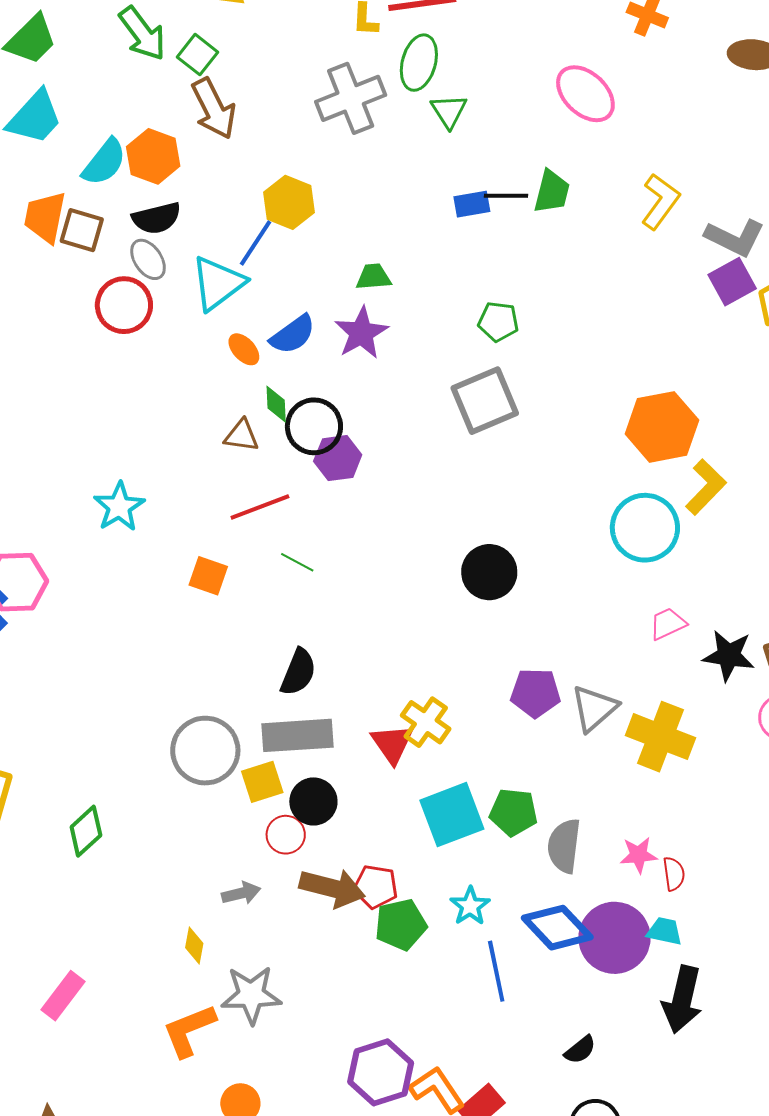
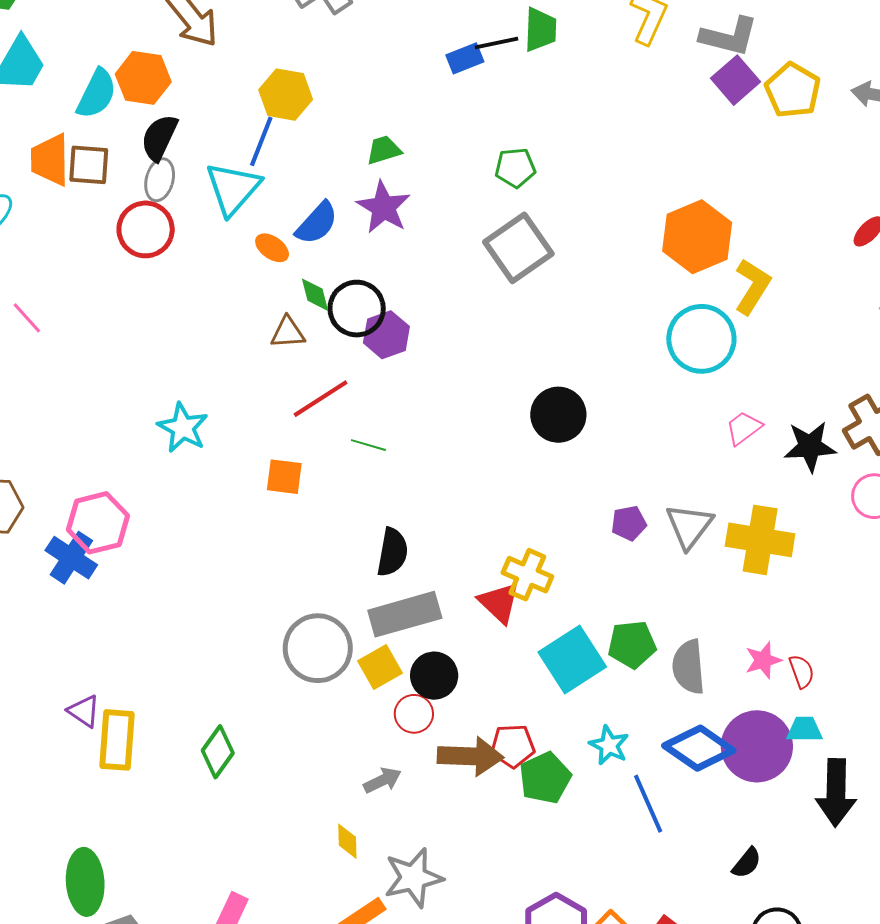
black semicircle: (157, 218) -> (159, 138), turned 141
gray ellipse: (148, 259) -> (160, 180), turned 60
purple pentagon: (535, 693) -> (629, 523), size x0.7

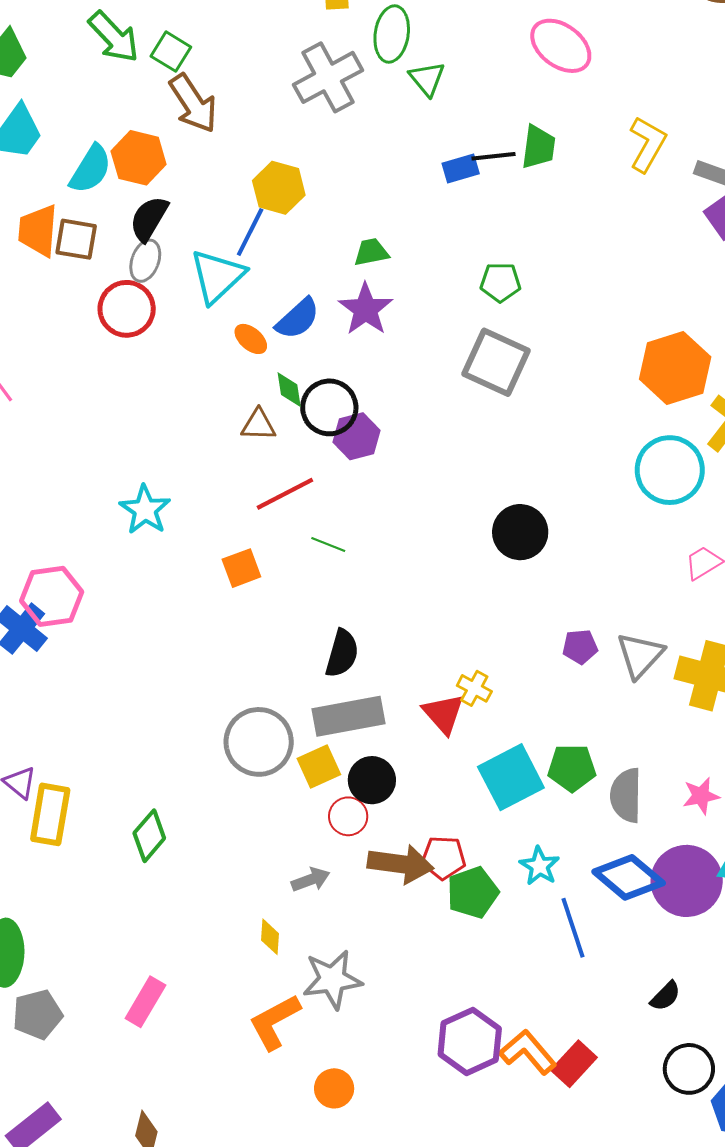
gray square: (518, 248) -> (496, 362), turned -36
orange square: (284, 477) -> (241, 568), turned -33
yellow cross: (527, 575) -> (474, 688), size x0.7

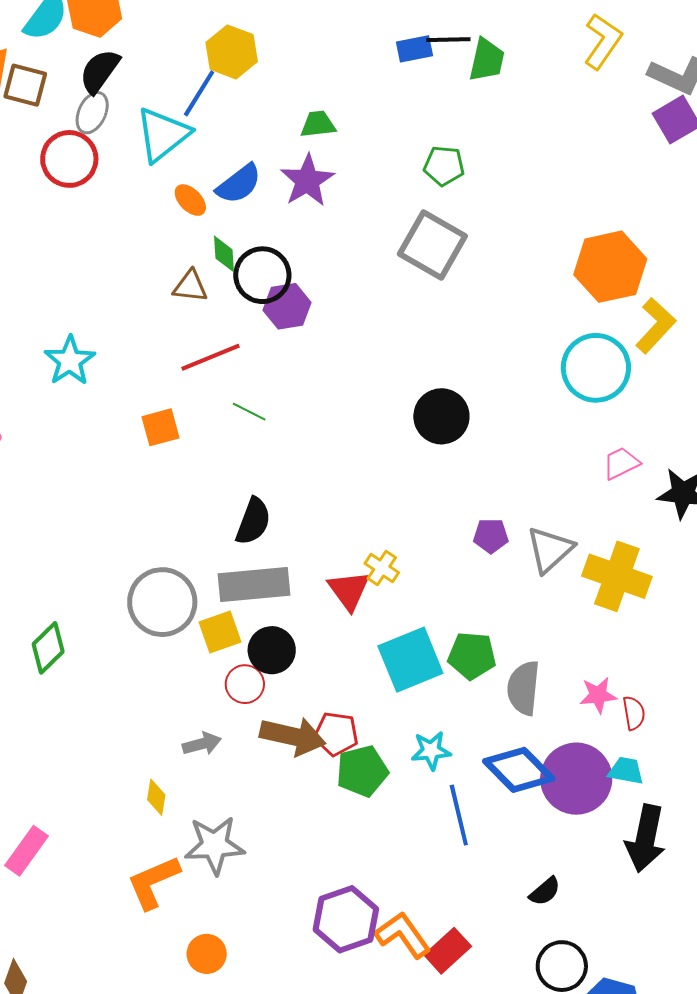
green trapezoid: (538, 147) -> (487, 60), moved
green diamond: (149, 836) -> (48, 648), moved
cyan star: (540, 866) -> (431, 751), turned 30

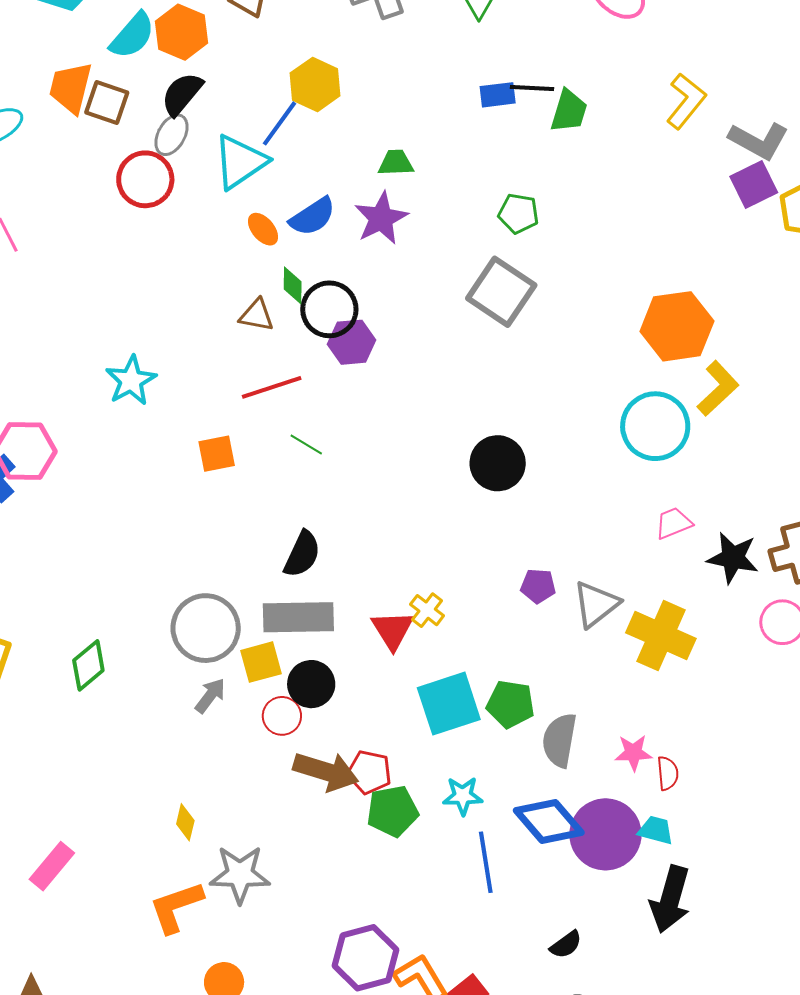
gray arrow: (202, 744) -> (210, 696), moved, turned -42

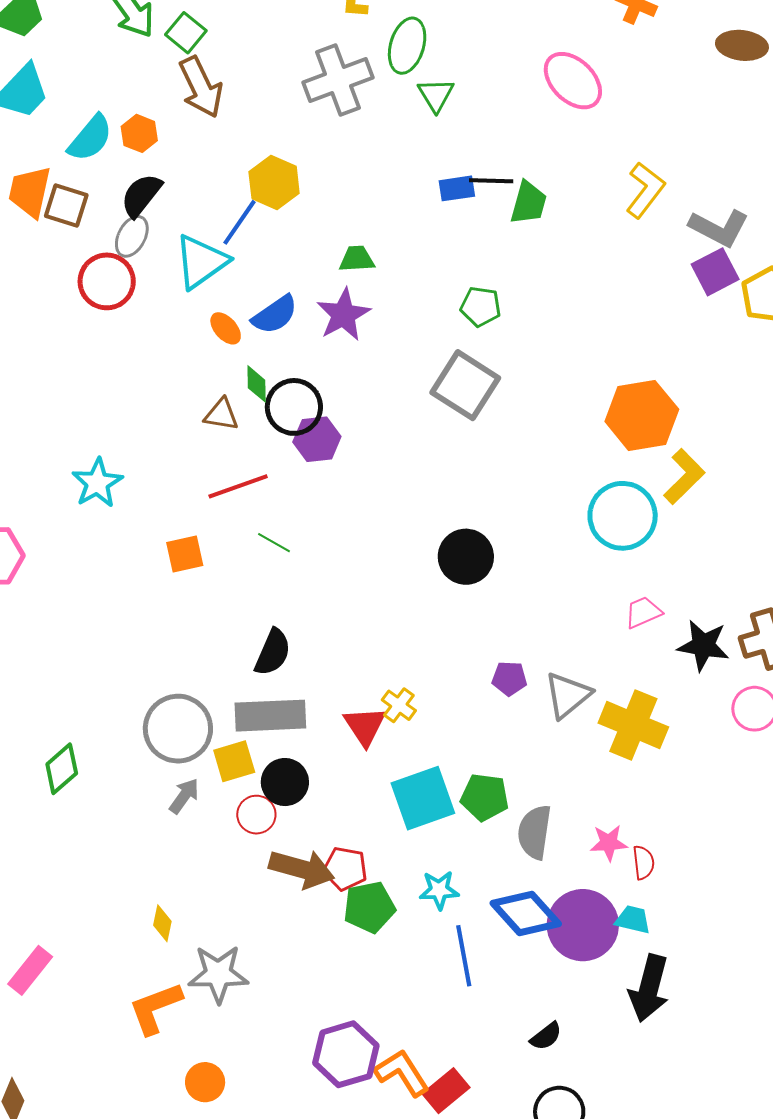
orange hexagon: (181, 32) -> (139, 133), size x0.7

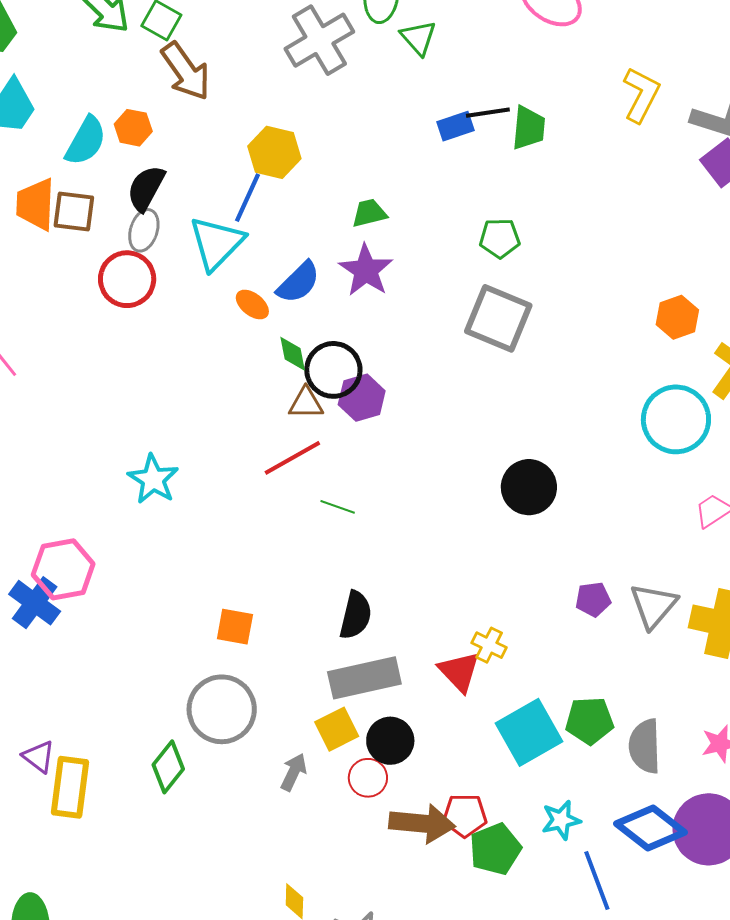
brown triangle: (221, 415) -> (306, 403), moved
orange hexagon: (642, 415) -> (677, 317), size x0.6
orange square: (185, 554) -> (235, 627), moved, turned 33
gray circle: (178, 729) -> (222, 709), moved

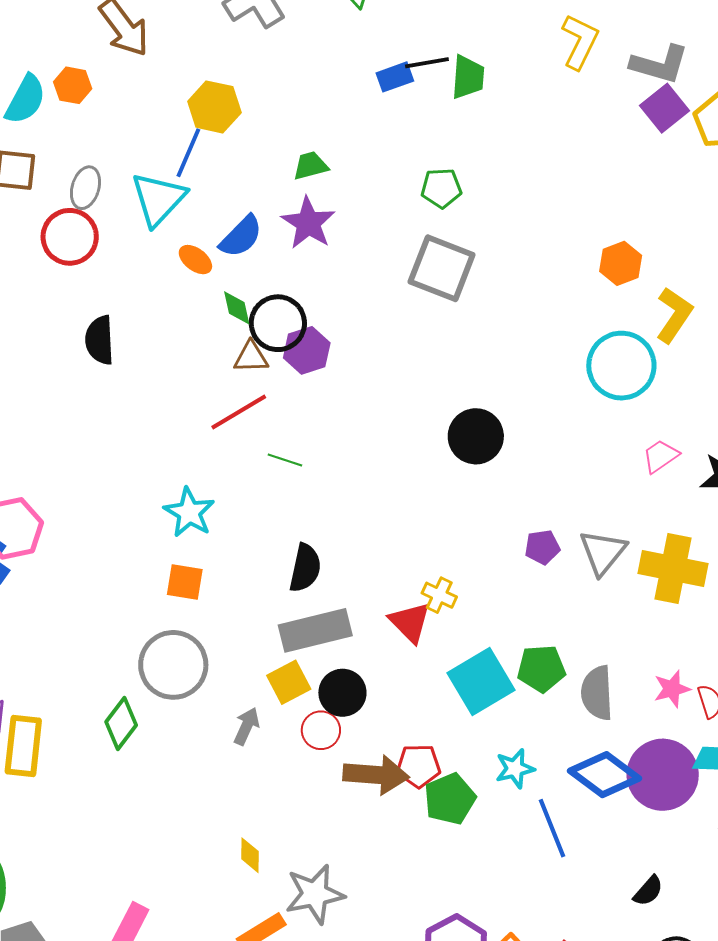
black semicircle: (146, 188) -> (100, 340), moved, turned -30
cyan star: (153, 479) -> (189, 513), moved

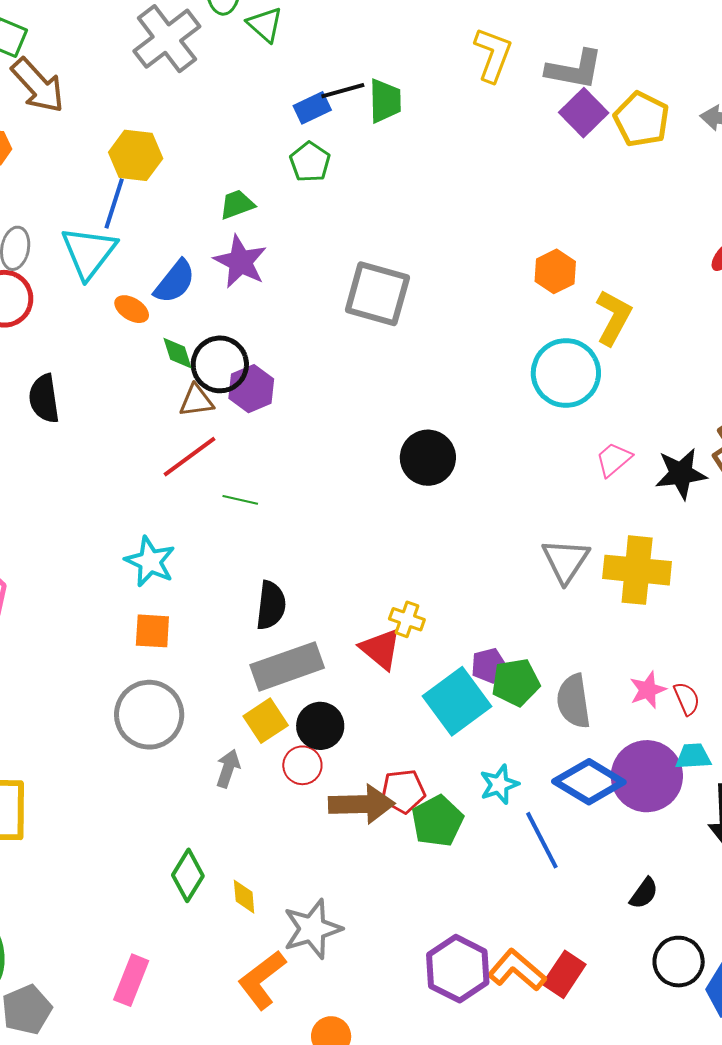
green pentagon: (441, 188) -> (310, 162), moved, turned -30
purple pentagon: (542, 547) -> (489, 666), moved
green diamond: (121, 723) -> (188, 875), moved

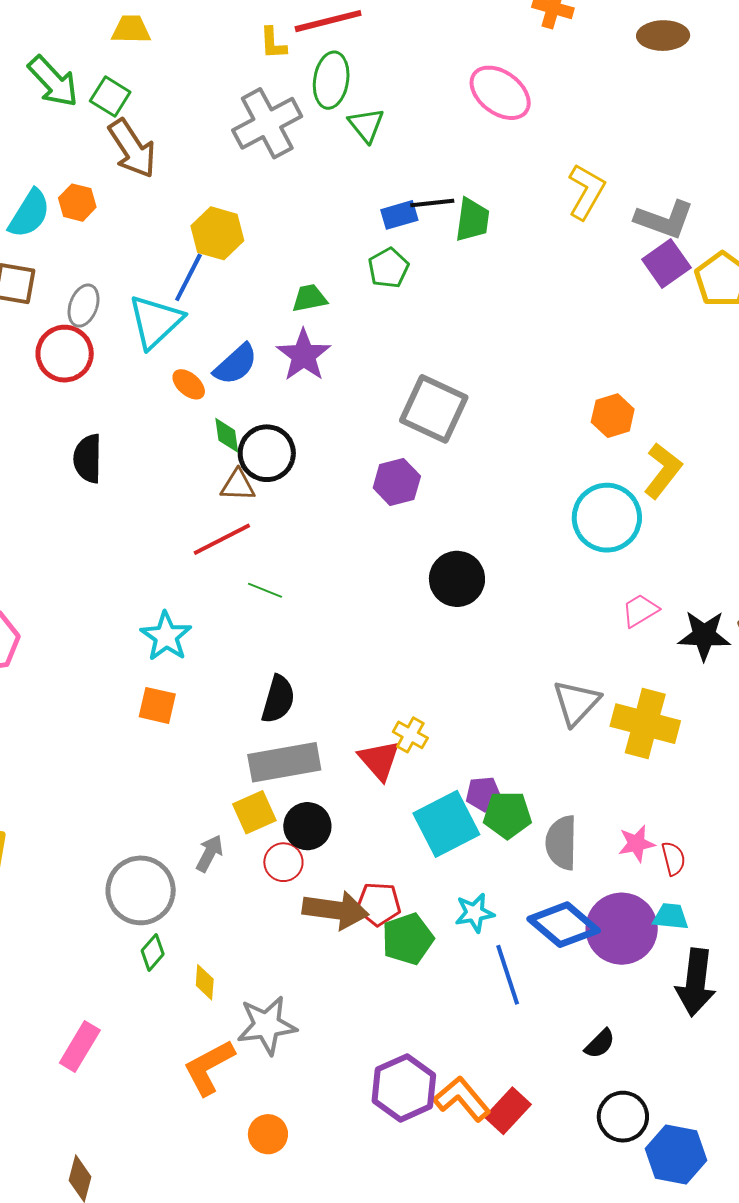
purple hexagon: (251, 389) -> (397, 482), moved
gray circle: (149, 715) -> (141, 890), moved
green diamond: (188, 875) -> (153, 952), size x0.7

